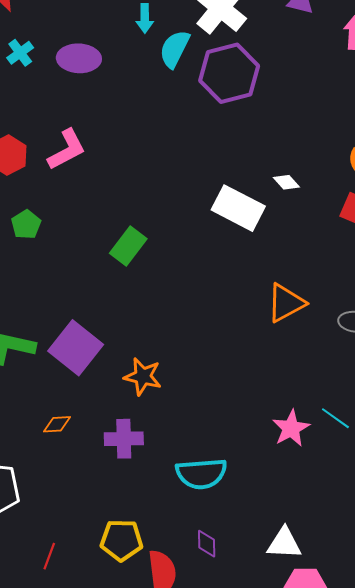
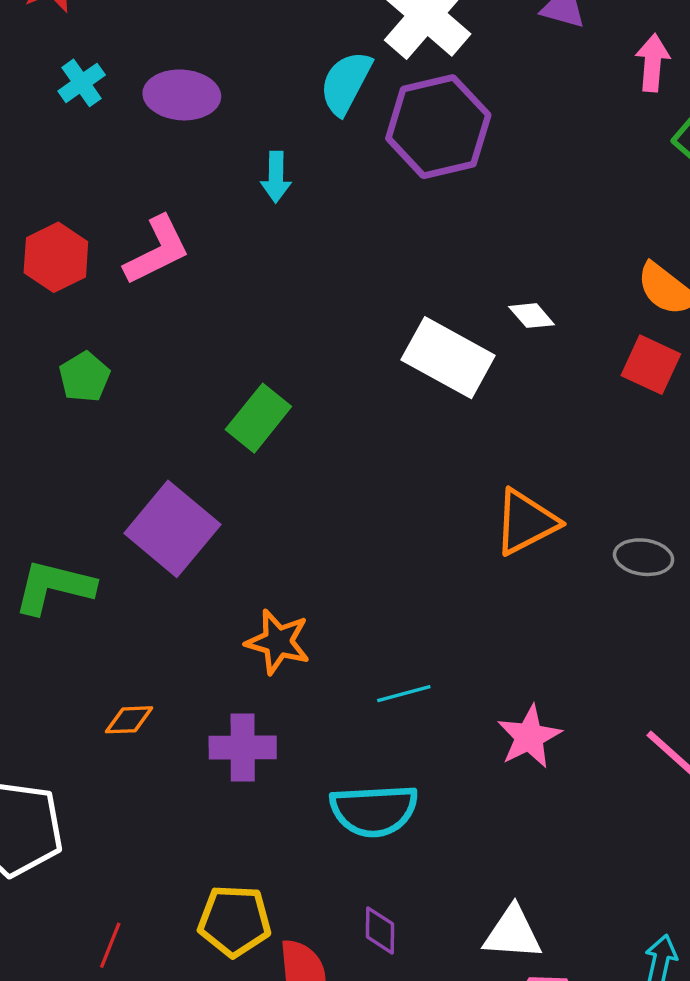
cyan arrow: (145, 18) -> (276, 177), moved
purple square: (76, 348) -> (172, 529), moved
cyan line: (335, 418) -> (404, 694), moved, turned -52

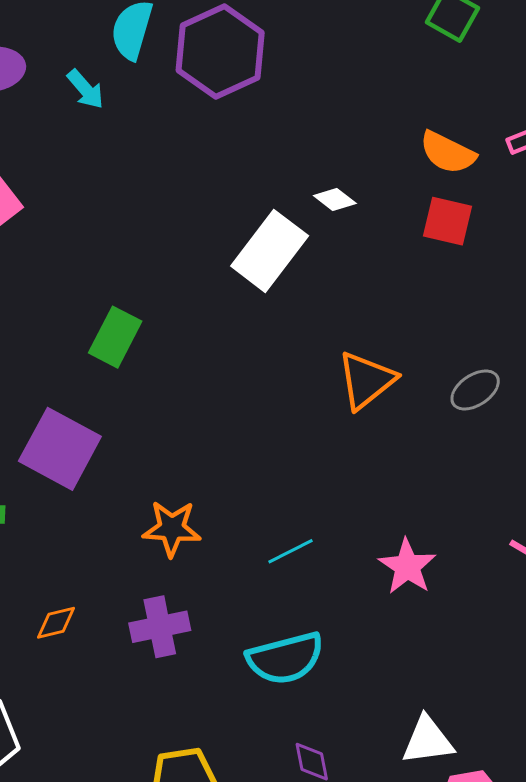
cyan arrow: (276, 177) -> (85, 89), moved, turned -30
white rectangle: (448, 358) -> (270, 251), turned -70
gray ellipse: (644, 557) -> (475, 390), turned -30

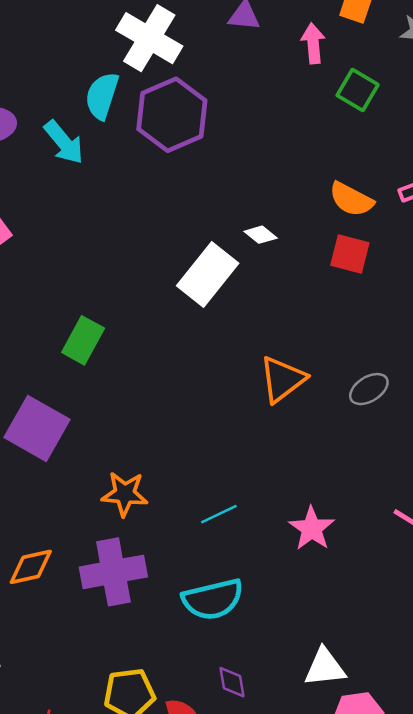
cyan arrow: (85, 89) -> (64, 142), size x1.4
orange diamond: (56, 623) -> (31, 567), size x1.4
purple cross: (160, 627) -> (113, 572), size x1.4

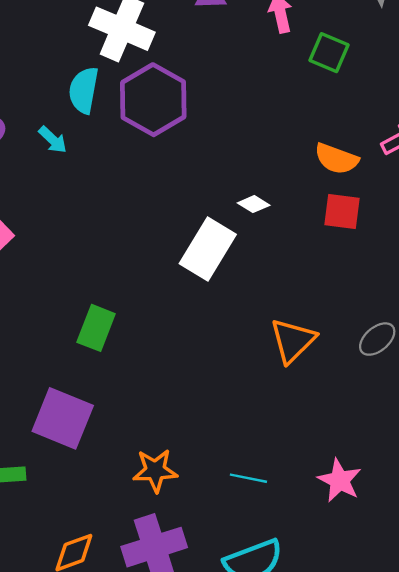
cyan arrow: (64, 142) -> (53, 140), size x0.7
cyan line: (219, 514) -> (248, 478), turned 44

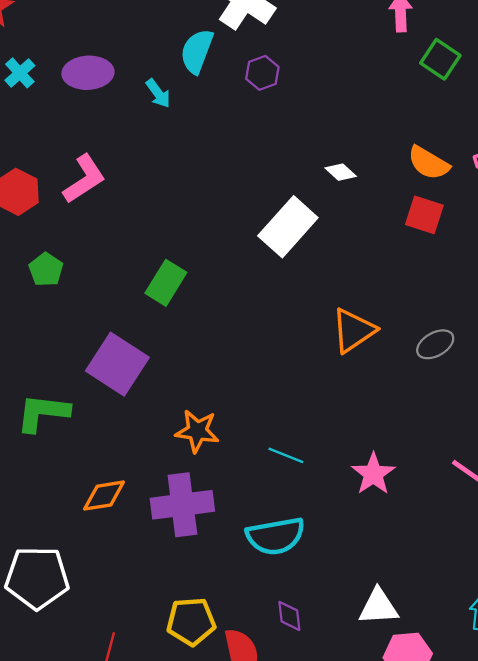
purple hexagon: (153, 100) -> (262, 73), size x0.5
white diamond: (254, 204) -> (341, 172), moved

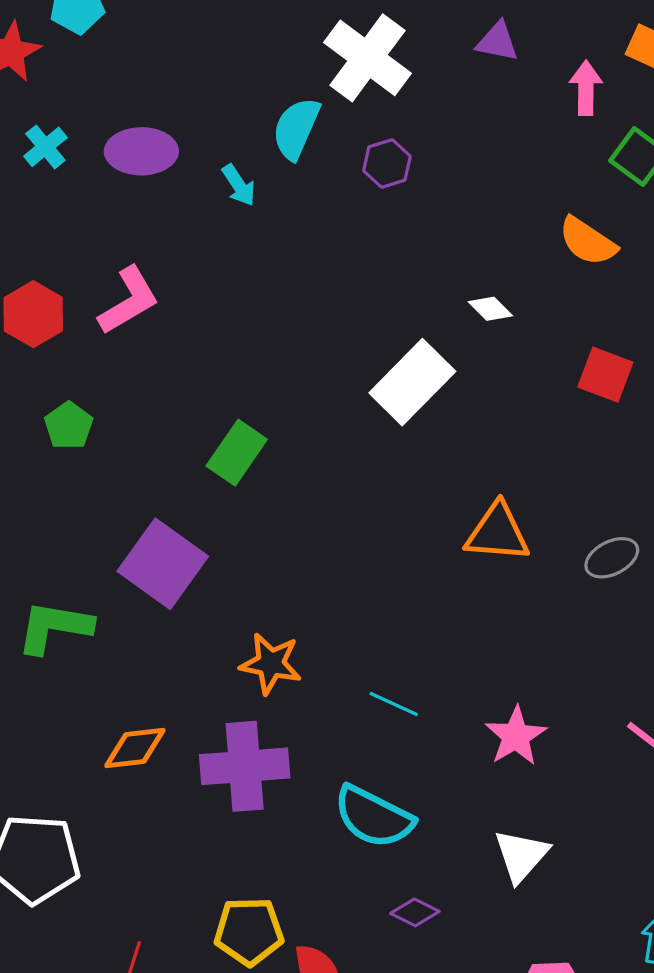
orange semicircle: (428, 163) -> (588, 241), moved
orange triangle: (353, 330) -> (498, 533), turned 36
cyan semicircle: (275, 536) -> (374, 817), turned 34
white triangle: (378, 607) -> (521, 856), moved, turned -48
purple diamond: (289, 616) -> (415, 912), moved, turned -60

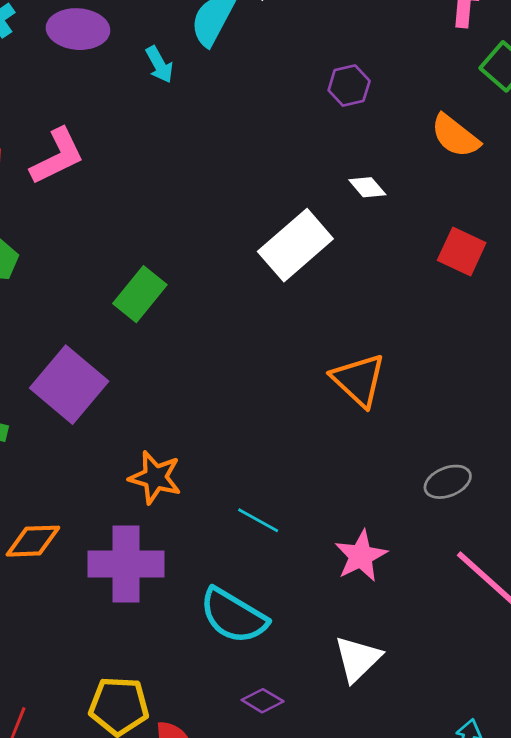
purple hexagon: (387, 163) -> (349, 86), moved
orange triangle: (498, 533) -> (359, 380), turned 34
gray ellipse: (612, 558) -> (448, 482), moved

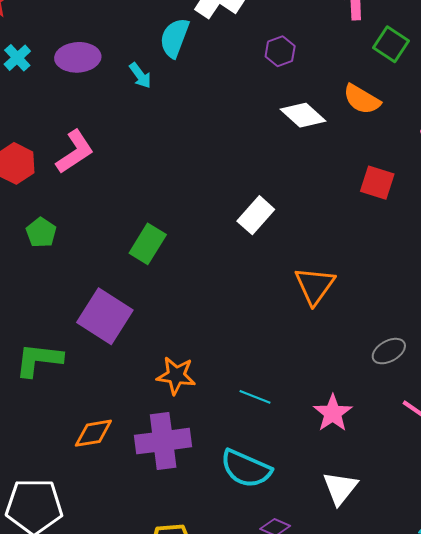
purple hexagon: (349, 86) -> (280, 51), moved
white diamond: (367, 187) -> (303, 115), moved, size x1.6
white rectangle: (295, 245) -> (256, 215), moved, size x0.7
orange triangle: (359, 380) -> (315, 286), turned 30

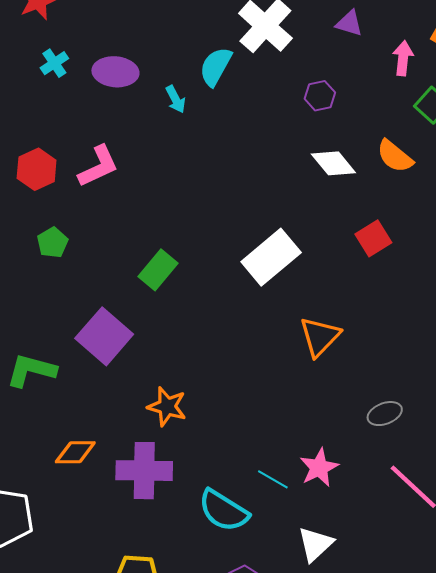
red square: (377, 183) -> (373, 238), moved, turned 32
white rectangle: (256, 215) -> (271, 257), size x1.5
cyan line: (255, 397) -> (273, 479), moved

